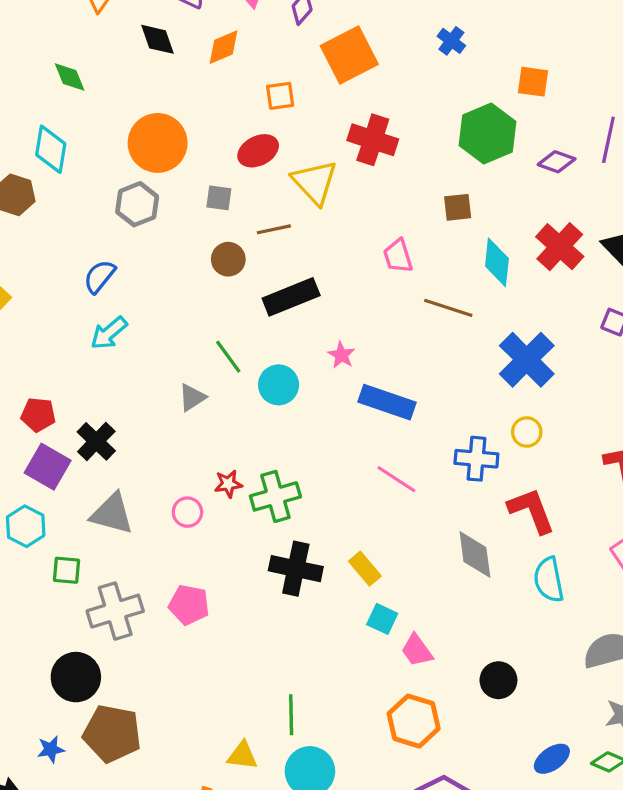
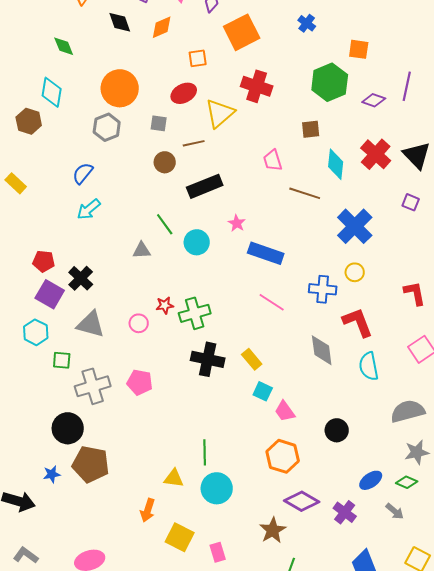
yellow triangle: (315, 182) -> (220, 113), turned 32
gray triangle: (192, 397) -> (142, 250), turned 30

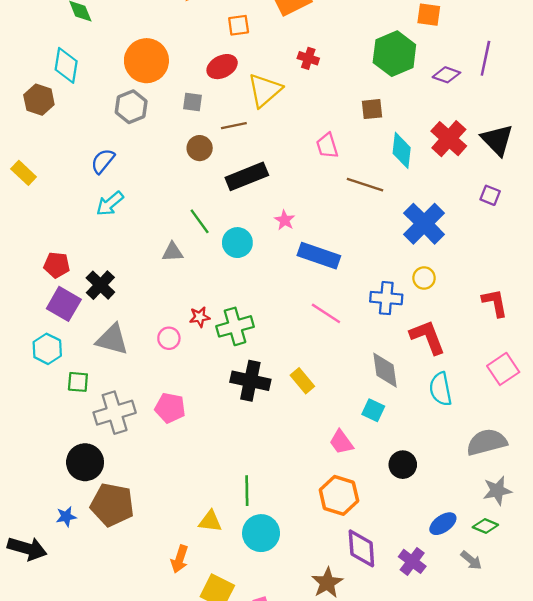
red cross: (257, 86) -> (308, 58), size x0.6
cyan square: (263, 391) -> (373, 410), moved
purple diamond: (302, 501) -> (361, 548), turned 56

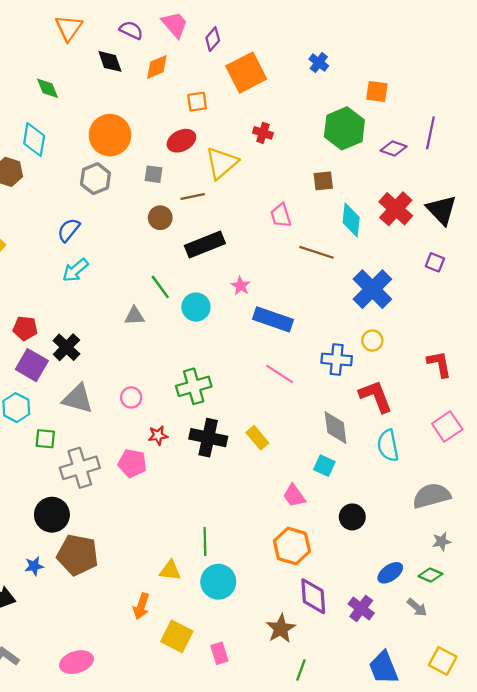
red star: (200, 317) -> (158, 435), moved
gray star: (497, 491) -> (442, 541), size x0.7

